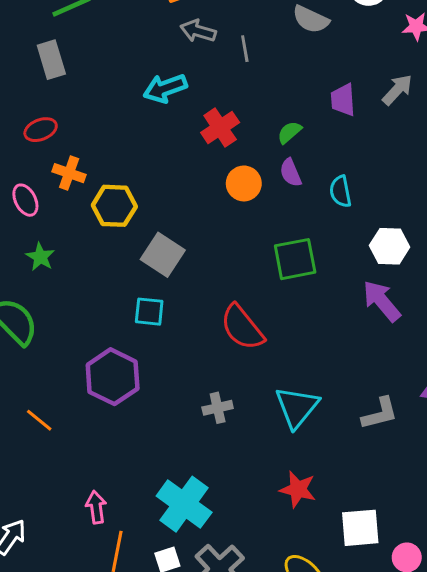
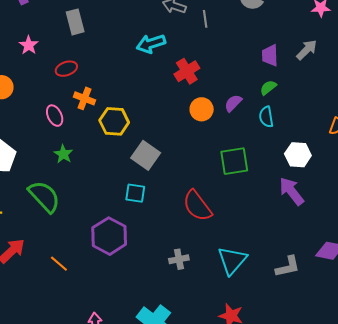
green semicircle: (289, 132) -> (268, 88), moved
purple semicircle: (291, 173) -> (233, 103), turned 66

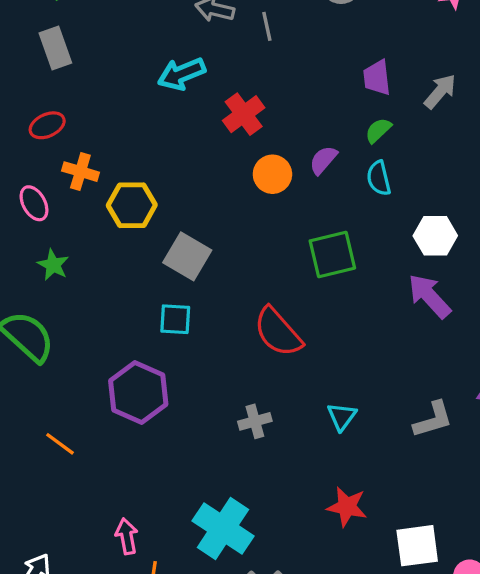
gray arrow: (307, 50) -> (440, 91), moved
cyan triangle: (232, 261) -> (342, 417), size x0.6

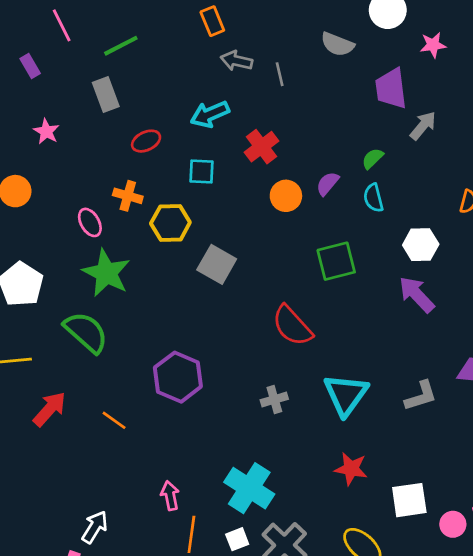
purple trapezoid: (377, 78) -> (391, 89), moved, size x1.4
red ellipse: (47, 125) -> (146, 141), moved
green star: (53, 265) -> (106, 273), size x1.8
cyan square: (175, 319) -> (201, 171), moved
cyan triangle: (342, 417) -> (346, 395), size x1.8

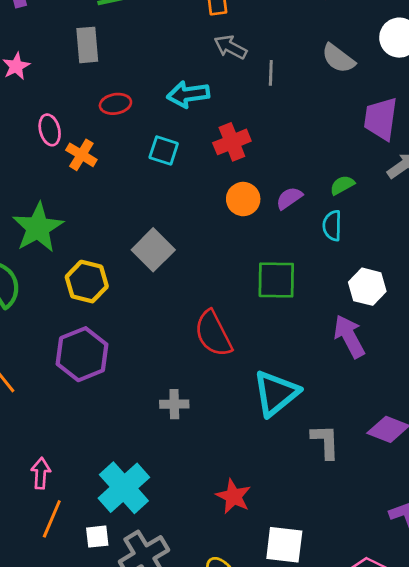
pink ellipse: (90, 222) -> (50, 130), moved
yellow hexagon: (170, 223) -> (87, 282), moved
cyan triangle: (346, 395) -> (276, 393), moved
gray L-shape: (421, 396) -> (325, 441), turned -90

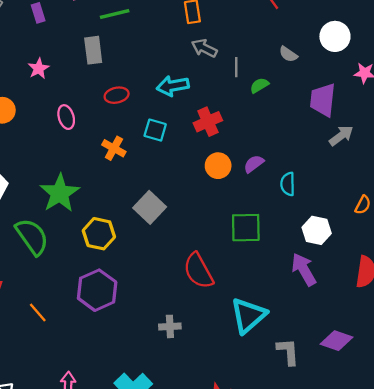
gray semicircle: (338, 58) -> (288, 54), size x0.7
orange cross: (81, 155) -> (114, 148), moved
green semicircle: (342, 185) -> (259, 85), moved

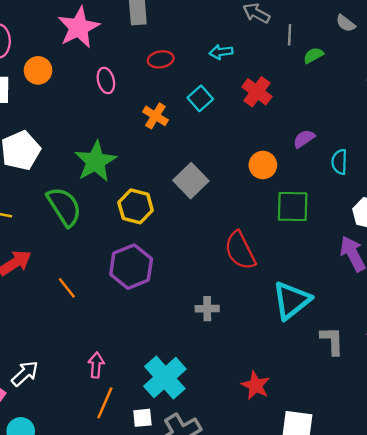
pink star: (39, 68) -> (79, 27), size x1.8
cyan arrow: (173, 86) -> (221, 52), size x0.7
red cross: (208, 122) -> (257, 92), turned -32
cyan square: (155, 130) -> (200, 98), turned 30
orange circle: (218, 166) -> (263, 165), moved

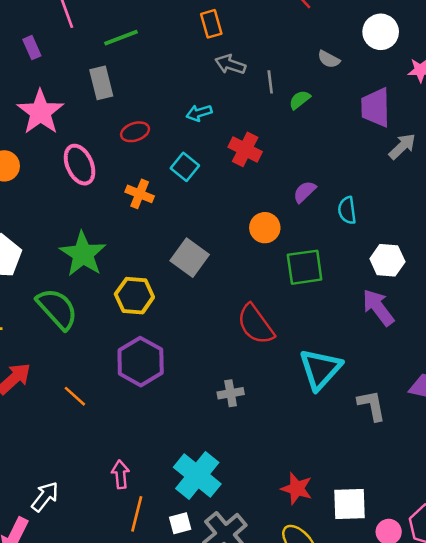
pink ellipse: (106, 81) -> (80, 165), size x1.4
red star: (256, 386) -> (297, 489), moved

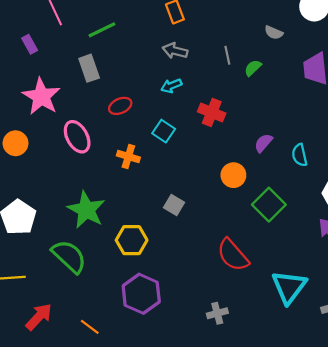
gray arrow: (230, 64) -> (175, 51), moved
gray square: (190, 258) -> (174, 205), size x0.7
green square: (305, 267) -> (269, 205), turned -32

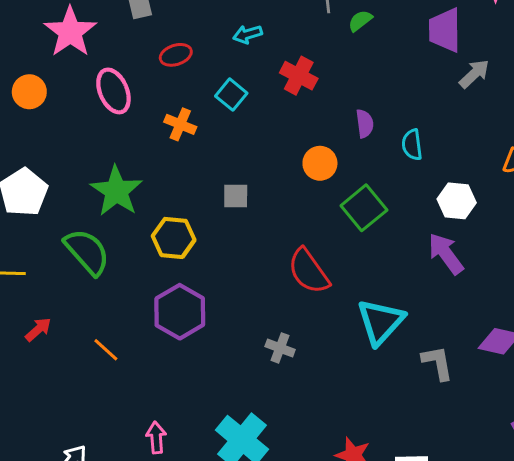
purple semicircle: (263, 143) -> (365, 124), turned 126
gray square: (174, 205) -> (236, 196), turned -36
gray cross: (217, 313) -> (280, 348), turned 30
red arrow: (39, 317) -> (38, 329), size x0.7

